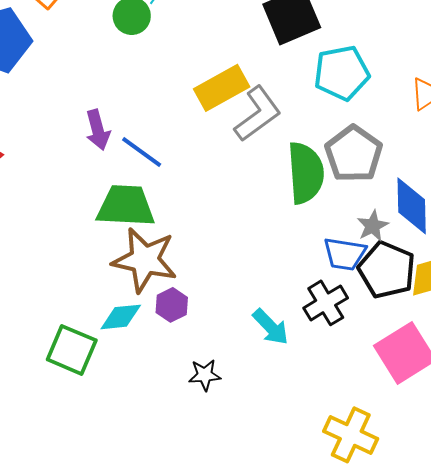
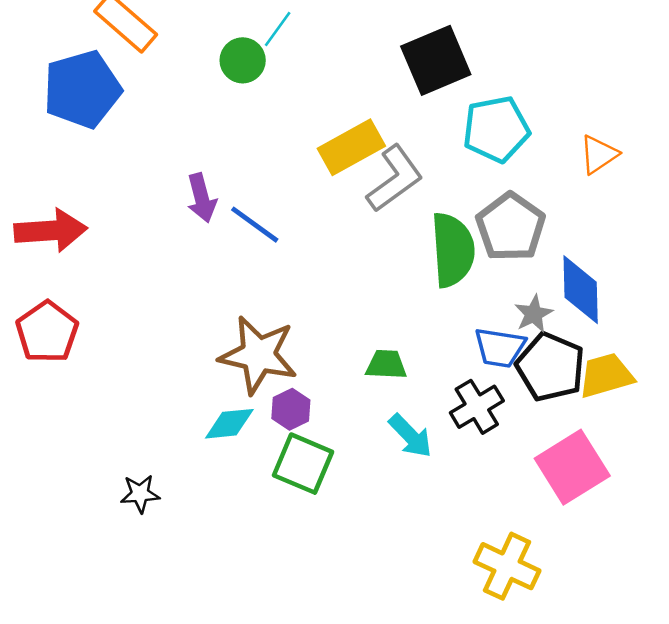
green trapezoid: (126, 206) -> (386, 365), moved, size x0.6
green square: (72, 350) -> (303, 464), moved
black star: (205, 375) -> (140, 494), moved

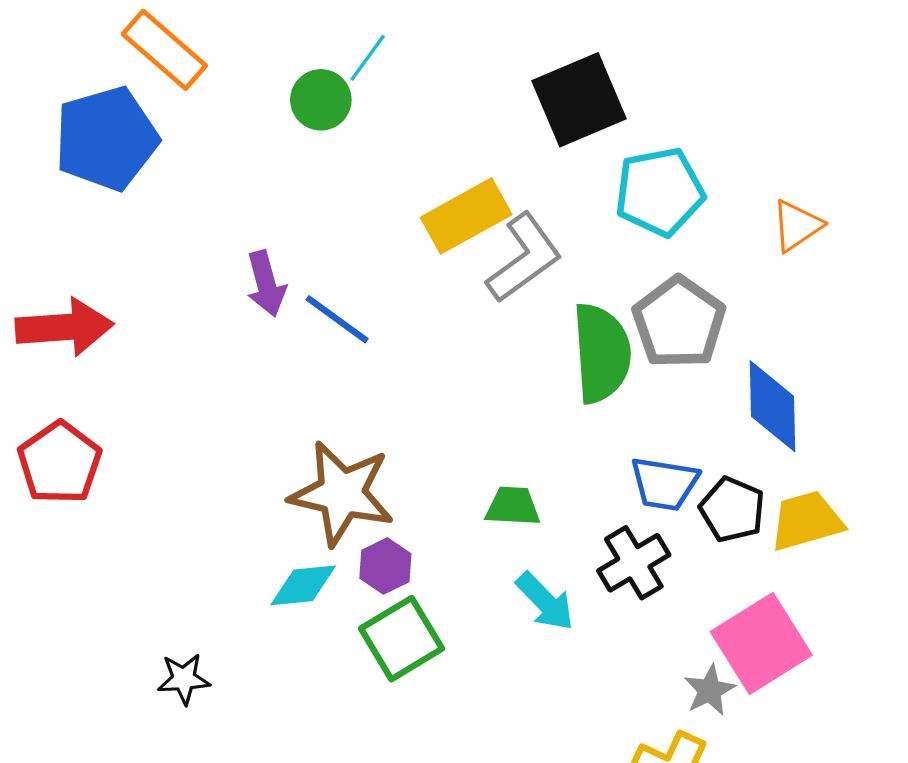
gray star: (534, 314) -> (710, 690), moved
black pentagon: (550, 367) -> (732, 510), size x0.7
green square: (303, 464) -> (402, 639), turned 36

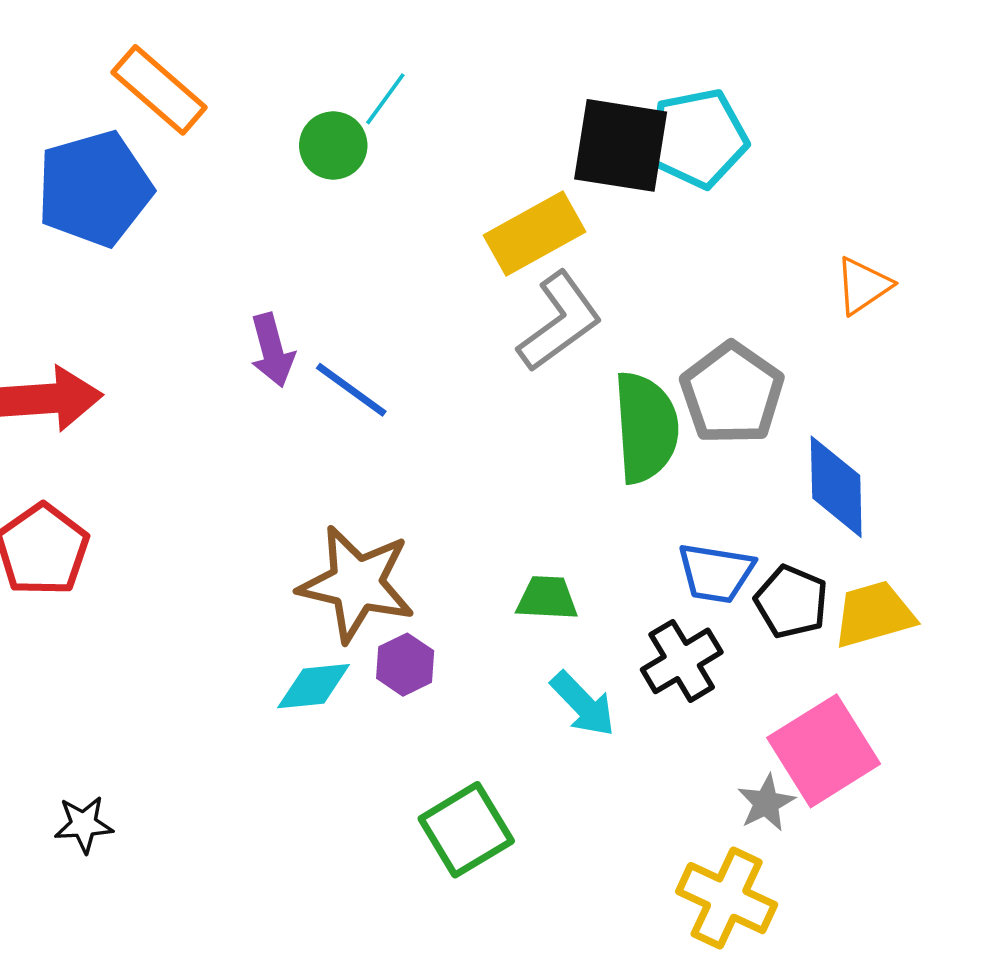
black square: (579, 100) -> (621, 145), turned 32
cyan pentagon: (660, 192) -> (698, 138), moved
yellow rectangle: (466, 216) -> (534, 233), moved
green square: (402, 639) -> (466, 830), moved
black star: (184, 679) -> (84, 824), moved

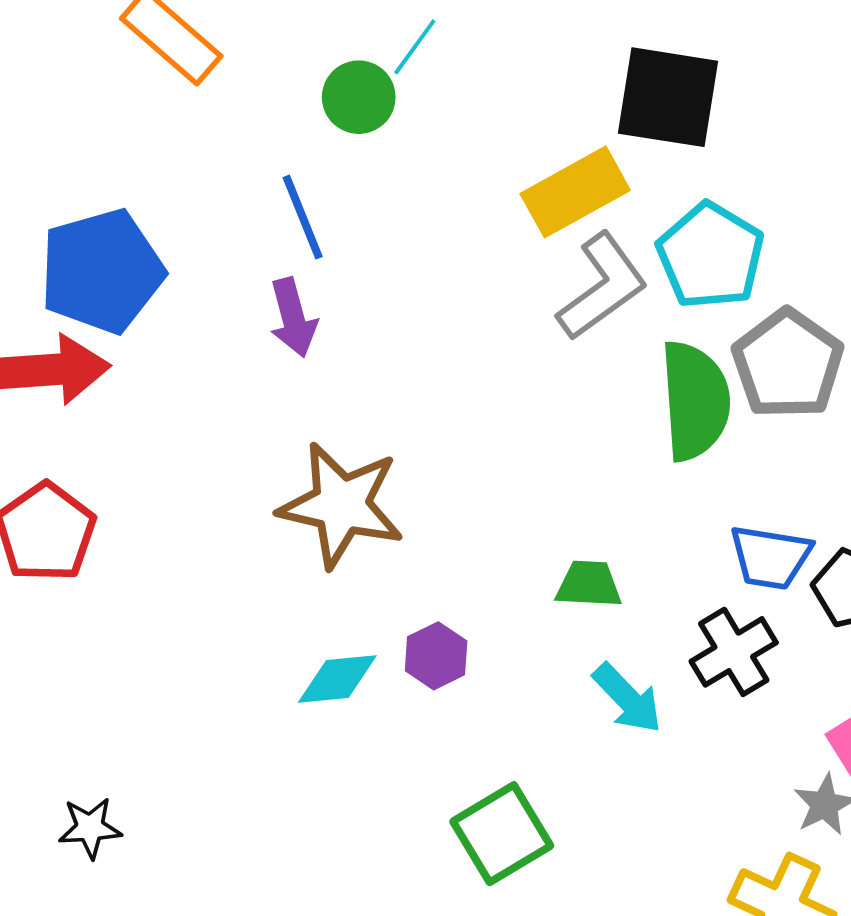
cyan pentagon: (698, 138) -> (711, 256), moved, turned -30
blue pentagon: (94, 189) -> (102, 271), moved
blue line: (351, 390) -> (303, 217), moved, turned 32
brown star: (357, 584) -> (341, 505), moved

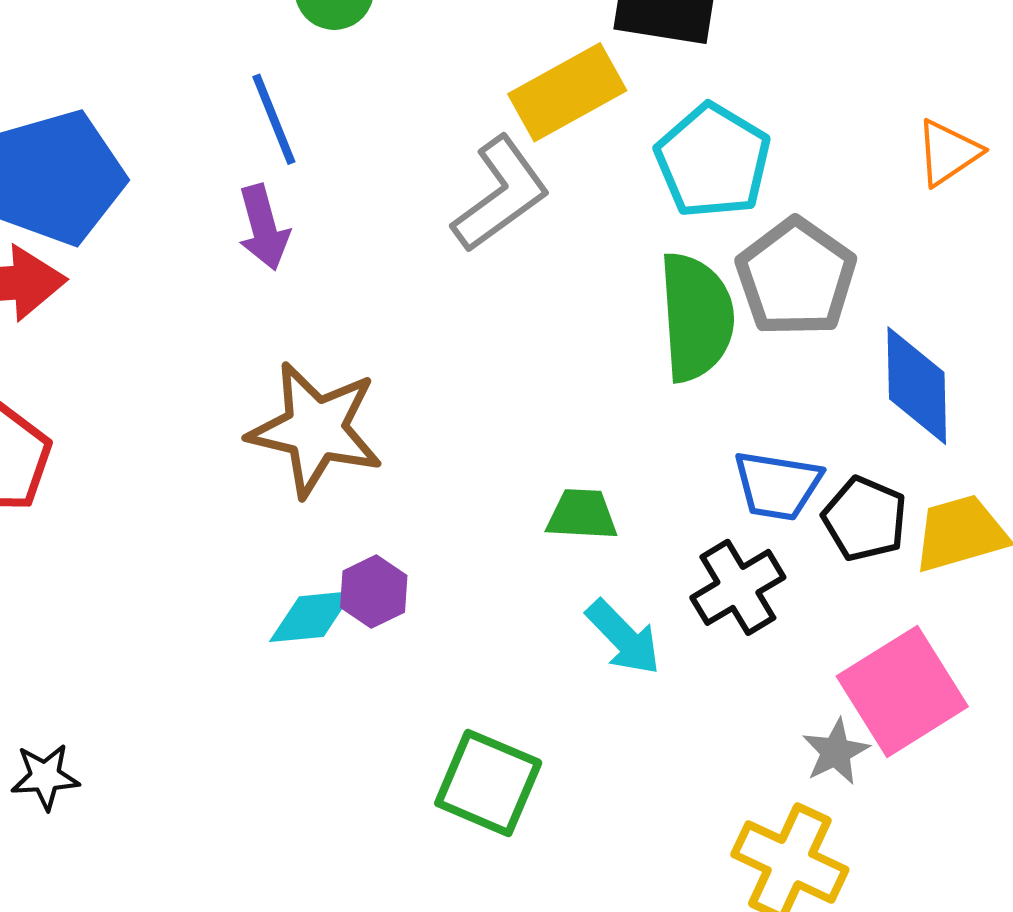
gray L-shape: (602, 287) -> (501, 194), moved
purple hexagon: (436, 656) -> (374, 592), moved
green square: (502, 834) -> (488, 783), turned -36

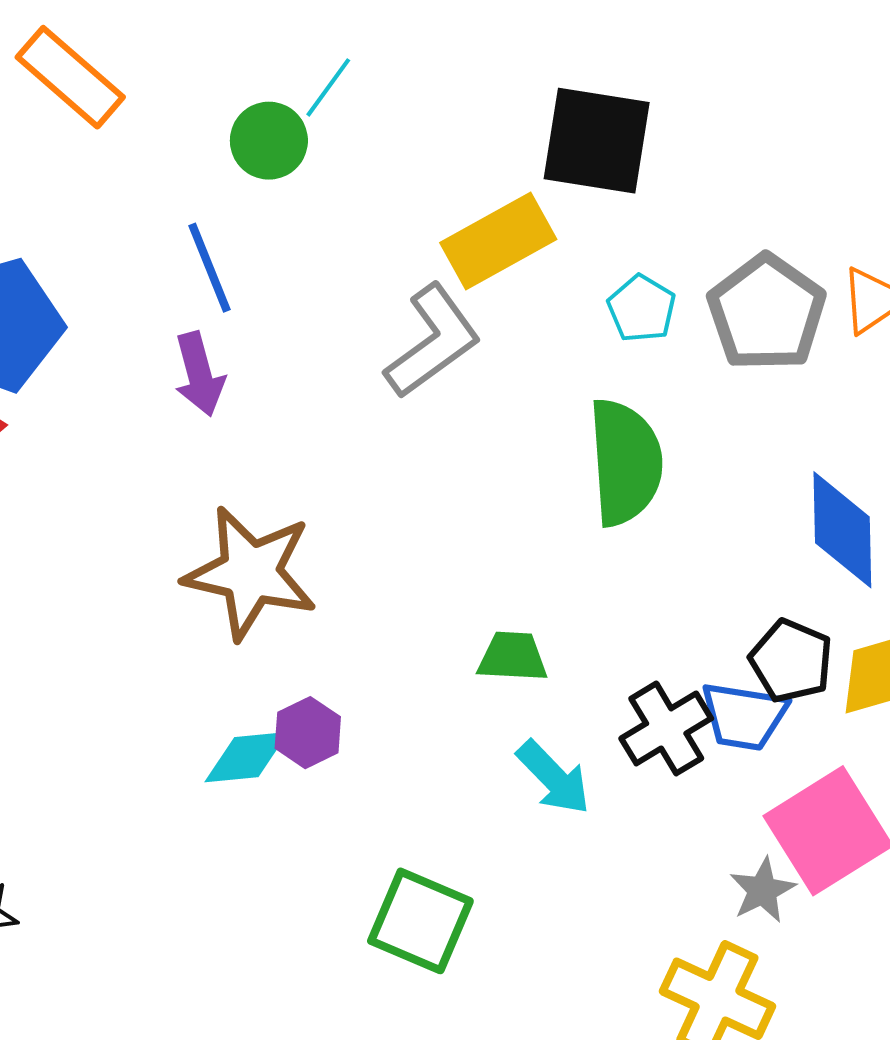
cyan pentagon: (713, 161) -> (642, 309), size x0.6
gray pentagon: (796, 277) -> (767, 313), moved
blue trapezoid: (777, 485) -> (744, 716), moved

